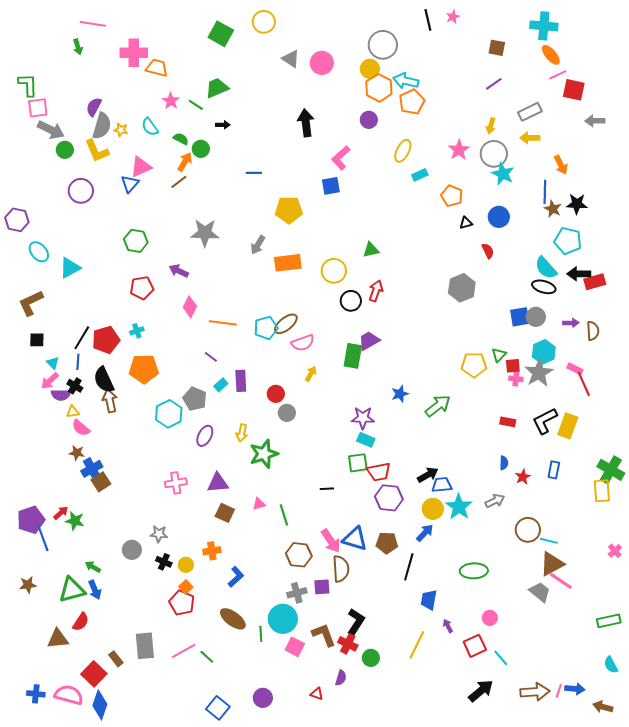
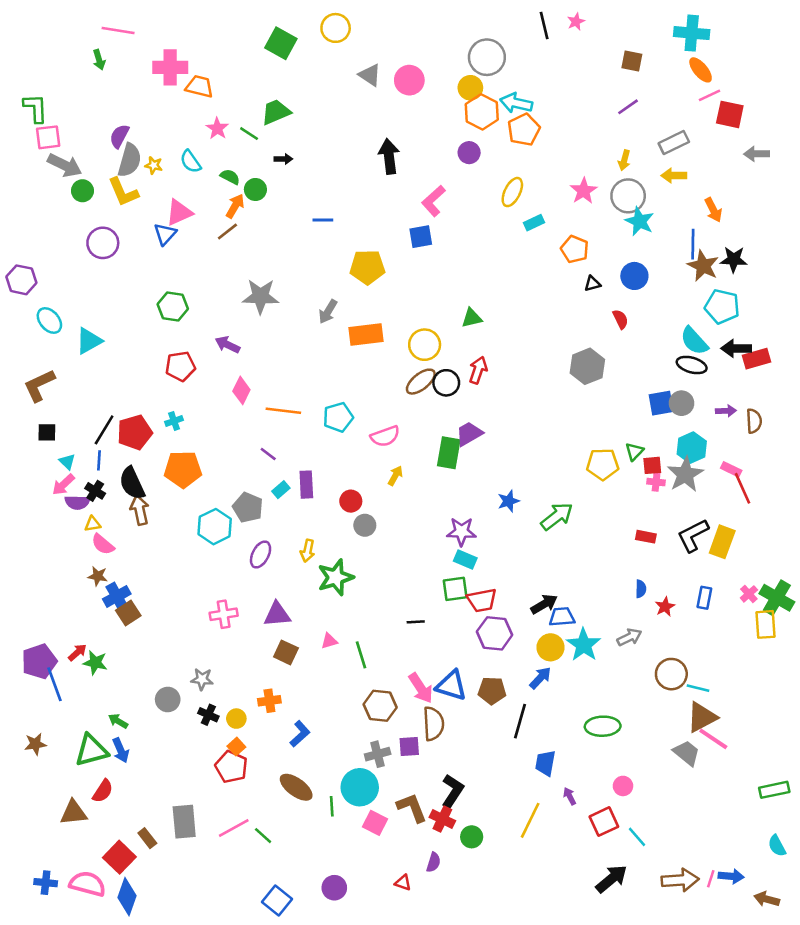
brown star: (553, 209) -> (703, 266), size x1.4
brown ellipse: (286, 324) -> (421, 382), moved
pink cross: (615, 551) -> (749, 594), moved

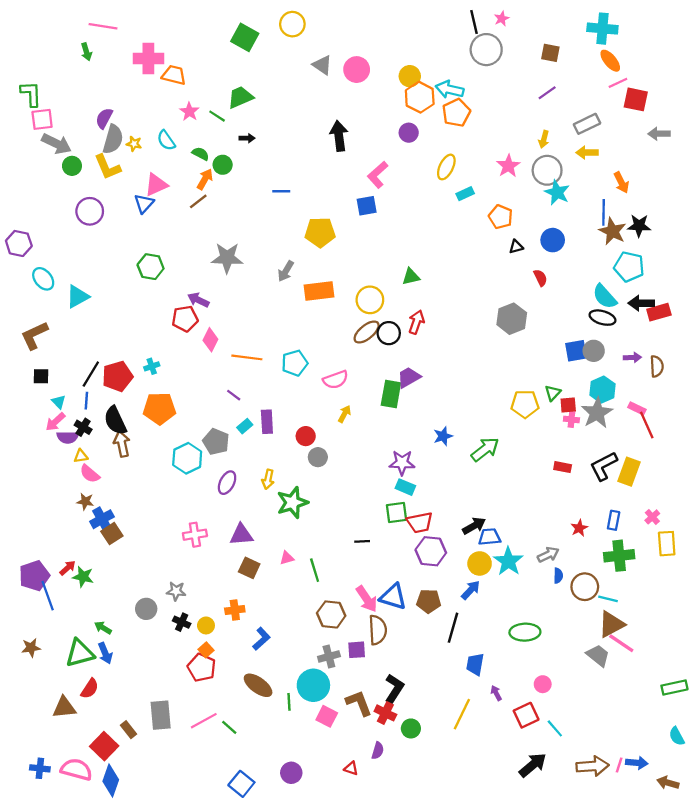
gray circle: (487, 57) -> (486, 50), moved
red pentagon: (180, 366) -> (185, 319), moved
blue semicircle: (641, 589) -> (558, 576), moved
green cross: (777, 598) -> (619, 556), moved, turned -36

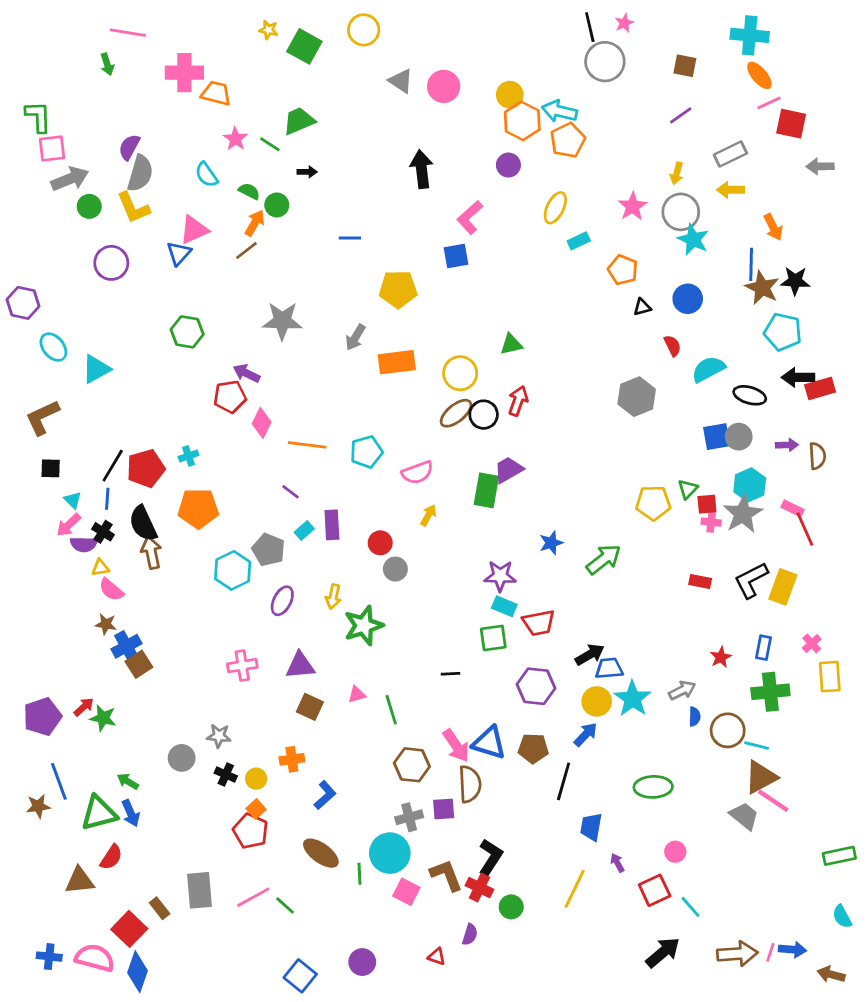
gray arrow: (56, 144) -> (70, 179), turned -48
yellow star: (134, 144) -> (268, 30), moved
cyan semicircle: (605, 297) -> (708, 369), moved, turned 104
red trapezoid: (420, 522) -> (539, 623), moved
blue line: (48, 596) -> (59, 781), moved

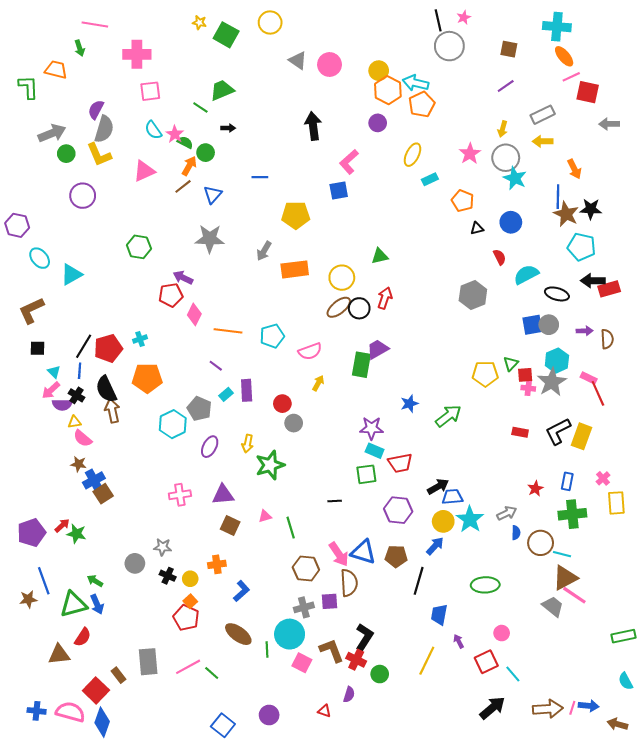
orange trapezoid: (216, 93) -> (56, 70), moved
pink star: (235, 139) -> (175, 134), moved
pink square: (52, 148) -> (150, 91), moved
blue triangle: (179, 253) -> (213, 195), moved

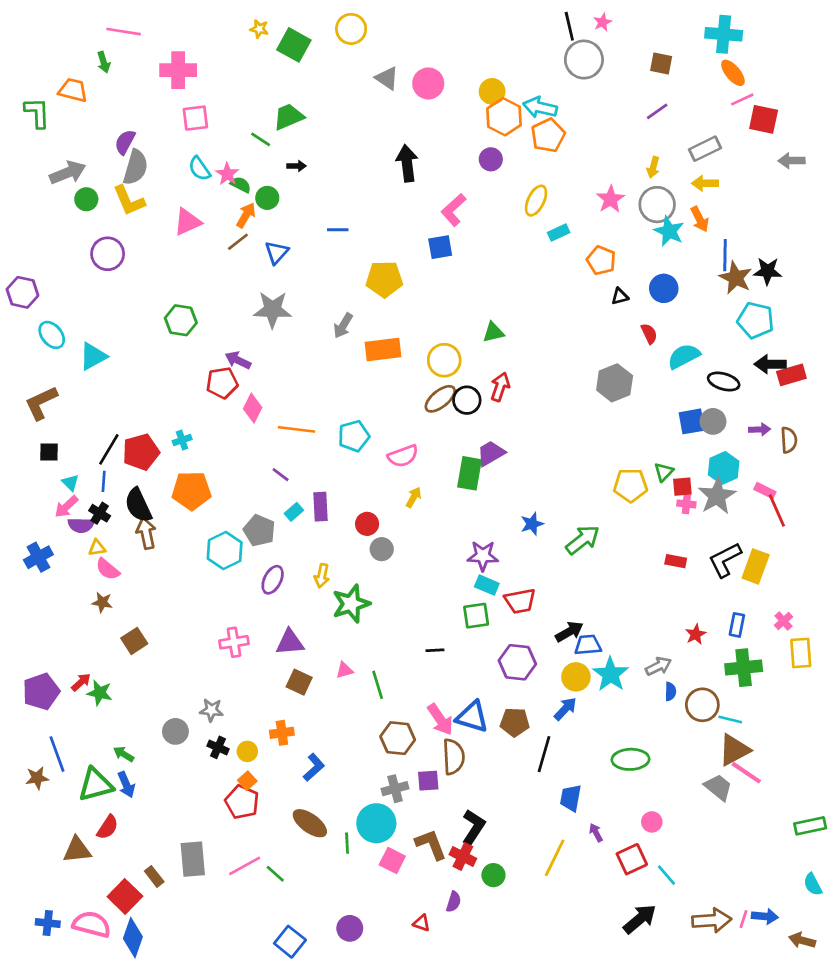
orange arrow: (574, 169) -> (700, 219), moved
blue cross: (94, 480) -> (38, 557), moved

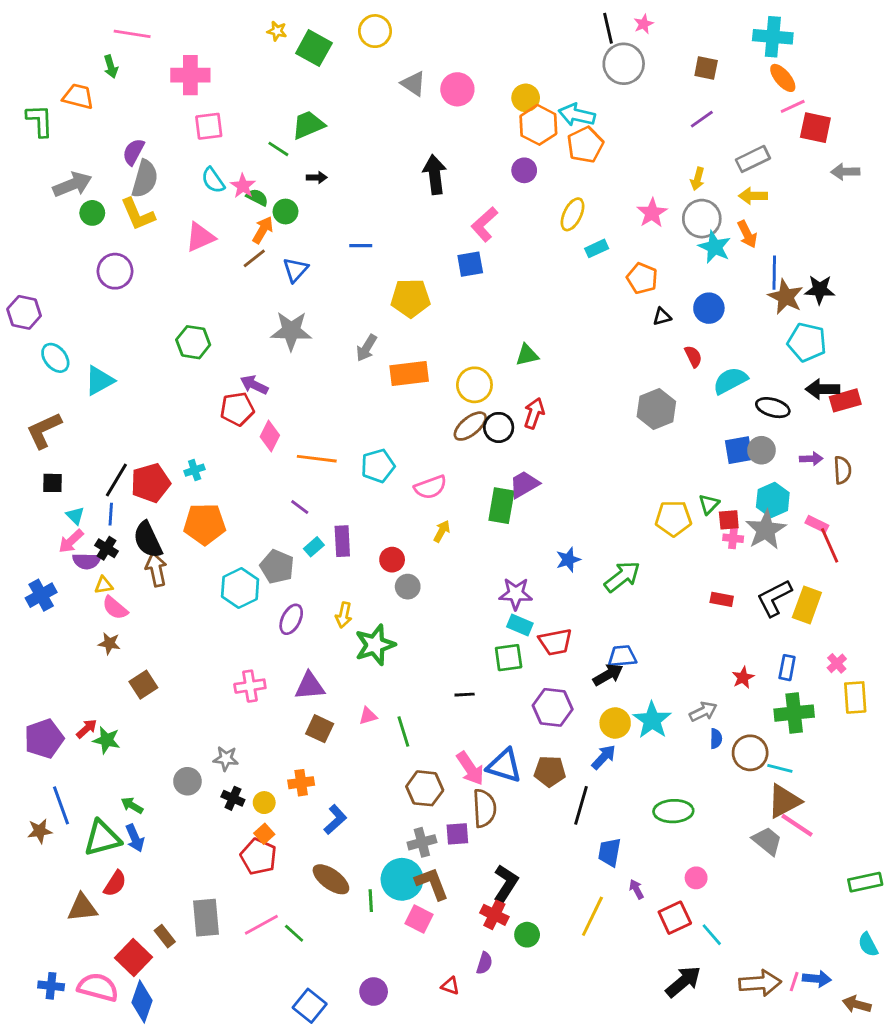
blue trapezoid: (588, 645) -> (622, 656), moved
brown L-shape: (431, 845) -> (432, 884), moved

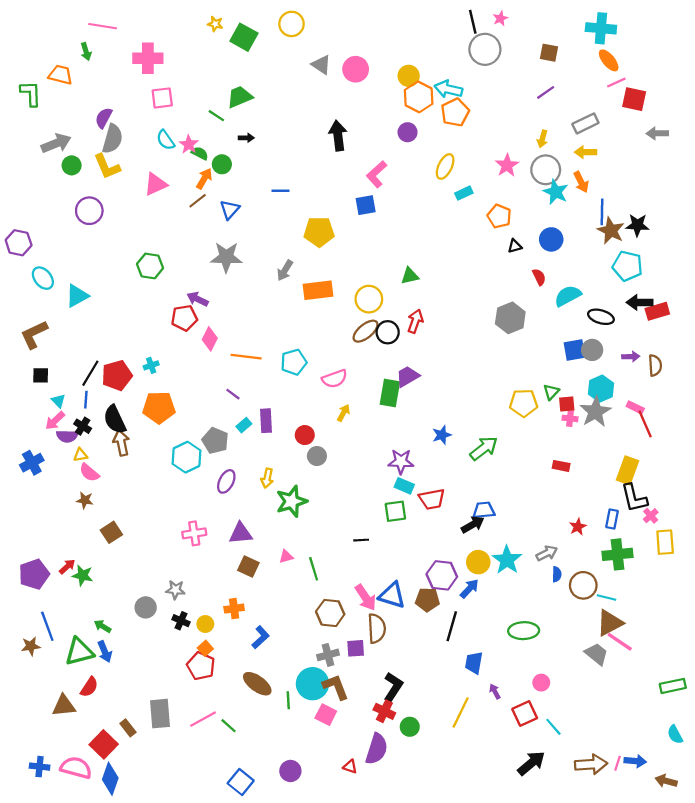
black L-shape: (774, 598) -> (634, 498), moved, turned -76
purple hexagon: (553, 707) -> (442, 575), moved
purple semicircle: (484, 963) -> (377, 749), size x1.8

